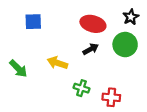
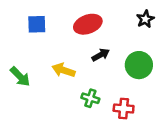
red ellipse: (93, 24) -> (88, 24), moved, turned -35
green circle: (125, 45) -> (139, 65), moved

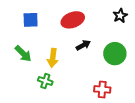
yellow arrow: (64, 70) -> (53, 58), turned -102
green arrow: (20, 77) -> (23, 54), moved
green cross: (90, 98) -> (45, 81), moved

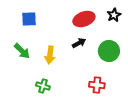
red ellipse: (73, 20) -> (84, 19), moved
green cross: (45, 81) -> (43, 86), moved

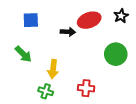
black arrow: (79, 43) -> (68, 32), moved, turned 32
yellow arrow: (50, 55) -> (53, 69), moved
red cross: (97, 85) -> (86, 88), moved

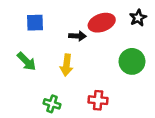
yellow arrow: (53, 69) -> (67, 65), moved

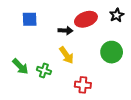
green arrow: (27, 61) -> (20, 66), moved
yellow arrow: (67, 65) -> (66, 55), moved, turned -42
green cross: (52, 104) -> (44, 70), moved

